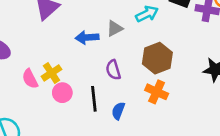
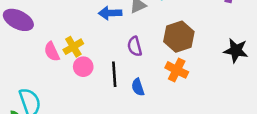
blue semicircle: (118, 111) -> (138, 87), turned -42

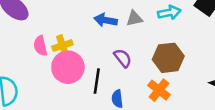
purple semicircle: (135, 46) -> (123, 58), turned 144
pink circle: (83, 67) -> (68, 67), size x1.6

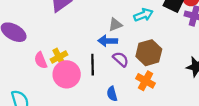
blue arrow: (106, 20) -> (108, 41), moved
purple semicircle: (123, 58) -> (121, 59), moved
black line: (97, 81) -> (93, 65), moved

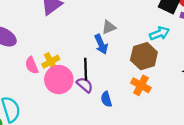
cyan arrow: (143, 15) -> (159, 33), moved
blue arrow: (108, 41) -> (101, 44), turned -114
purple semicircle: (121, 59) -> (85, 85), moved

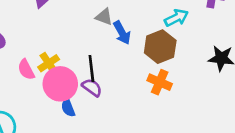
gray triangle: (109, 27) -> (104, 17), moved, turned 48
blue arrow: (101, 44) -> (122, 33), moved
blue semicircle: (106, 99) -> (68, 108), moved

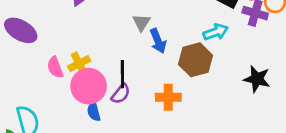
gray triangle: (104, 17) -> (141, 22), turned 36
orange cross: (160, 82) -> (168, 97), moved, turned -30
purple semicircle: (92, 88) -> (121, 94), turned 85

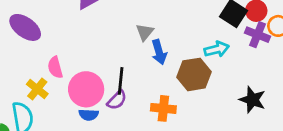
yellow cross: (79, 64) -> (37, 89), moved, turned -30
blue semicircle: (94, 111) -> (89, 115), turned -78

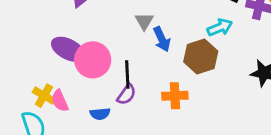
purple ellipse: (25, 27) -> (68, 49), moved
pink semicircle: (55, 67) -> (60, 101), moved
pink circle: (86, 89) -> (93, 60), moved

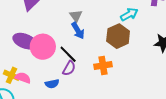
blue arrow: (162, 39) -> (78, 31), moved
black line: (127, 74) -> (68, 54), turned -36
pink semicircle: (60, 101) -> (23, 78), turned 140

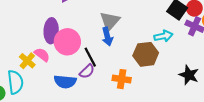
gray triangle: (76, 16) -> (110, 21), size x1.5
purple ellipse: (25, 41) -> (51, 31), turned 55
pink semicircle: (23, 78) -> (42, 55), moved
blue semicircle: (52, 84) -> (65, 82), size x1.5

